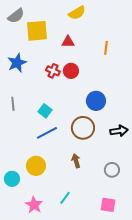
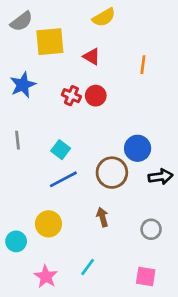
red triangle: (68, 42) -> (92, 57), turned 32
blue circle: (96, 101) -> (138, 148), moved

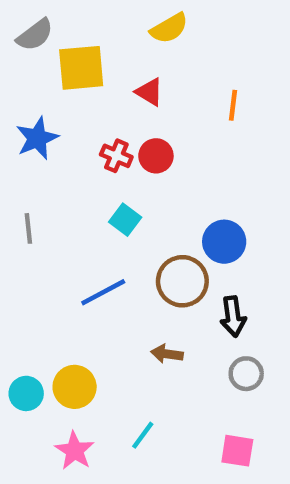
cyan square: (61, 150) -> (125, 220), moved
black arrow: (161, 177) -> (233, 316), moved, turned 90
brown arrow: (102, 217) -> (167, 354), turned -66
yellow circle: (48, 224) -> (75, 387), moved

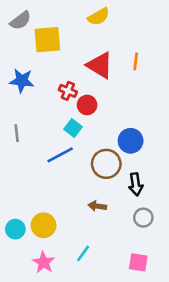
red triangle: (149, 92) -> (100, 65), moved, size x1.6
blue star: (37, 138) -> (22, 81), turned 30
red circle: (156, 156) -> (87, 105), moved
blue line: (103, 292) -> (60, 155), moved

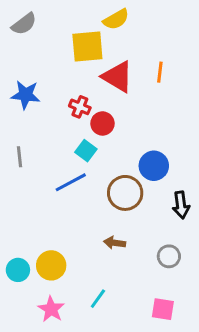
yellow square: (47, 40) -> (87, 46), moved
black arrow: (136, 184) -> (181, 205), moved

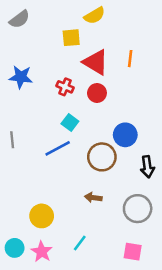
yellow square: (87, 46) -> (71, 38), size x0.7
red circle: (102, 123) -> (97, 93), moved
gray line: (19, 157) -> (12, 140), moved
gray circle: (169, 256) -> (138, 209), size x1.5
cyan circle: (18, 270) -> (15, 248), moved

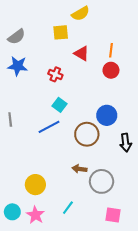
gray semicircle: (20, 19) -> (17, 37), moved
red triangle: (96, 62) -> (82, 53), size x0.7
red circle: (97, 93) -> (111, 70), moved
gray circle: (138, 209) -> (102, 181), moved

